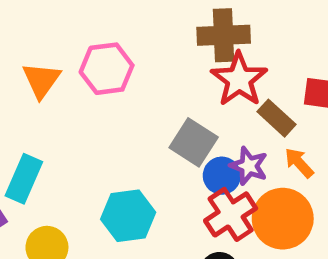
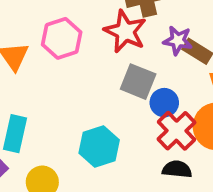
red star: (239, 79) -> (125, 31), moved
purple star: (249, 166) -> (178, 40), moved

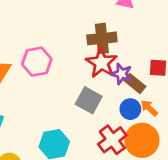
red star: (125, 31) -> (101, 63), moved
blue circle: (164, 103) -> (130, 109), moved

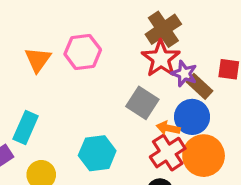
brown cross: (102, 38) -> (163, 29), turned -32
orange arrow: (149, 108) -> (168, 128), moved, turned -36
blue circle: (130, 109) -> (192, 117), size x1.4

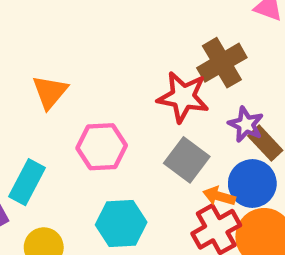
pink hexagon: (83, 52) -> (102, 147), moved
red star: (161, 59) -> (183, 97), moved, turned -30

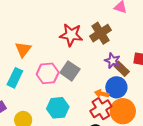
red star: (183, 97) -> (71, 35), moved
gray square: (187, 160) -> (70, 71), moved
cyan rectangle: (27, 182) -> (15, 78), moved

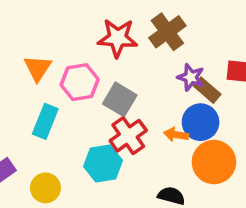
pink hexagon: (48, 73) -> (80, 82), moved
cyan rectangle: (15, 78) -> (45, 121), moved
red cross: (101, 109) -> (128, 136), moved

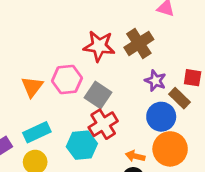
orange triangle: (38, 68) -> (32, 87), moved
brown rectangle: (207, 90) -> (179, 98), moved
cyan rectangle: (45, 121) -> (37, 132), moved, turned 40
orange arrow: (176, 135) -> (135, 156), moved

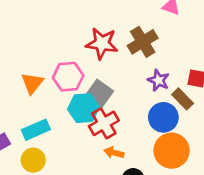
cyan hexagon: (82, 145) -> (83, 108), moved
orange arrow: (135, 156) -> (114, 153), moved

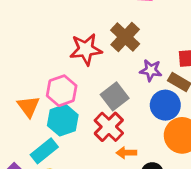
gray square: (99, 93) -> (115, 96), moved, turned 32
cyan hexagon: (83, 108) -> (63, 120), moved

